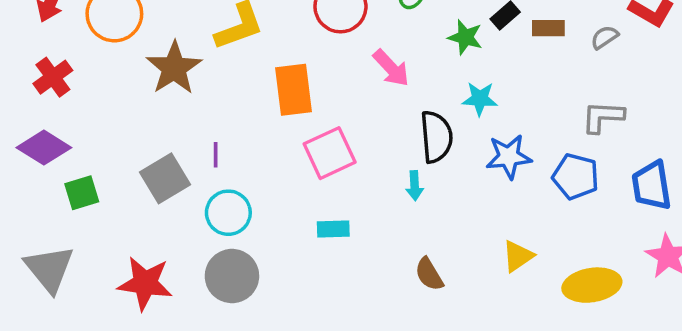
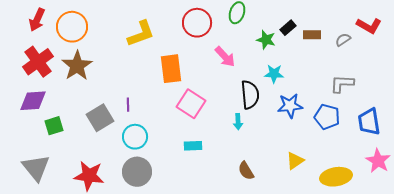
brown star: (174, 68) -> (77, 66), moved
red cross: (53, 77) -> (38, 62), size x1.4
purple diamond: (44, 148) -> (33, 101), turned -36
pink square: (330, 153) -> (191, 104), turned -32

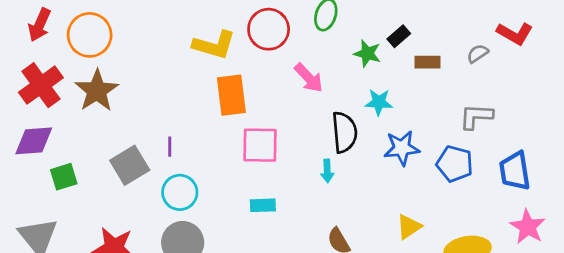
yellow L-shape: (141, 34) -> (214, 45), moved, turned 36
brown rectangle: (312, 35) -> (427, 62), moved
pink square: (191, 104) -> (260, 145), turned -32

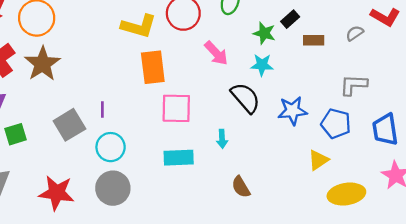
cyan star: (379, 102) -> (262, 65), moved
black semicircle: (344, 132) -> (246, 98), turned -36
cyan arrow: (327, 171) -> (222, 139), moved
cyan rectangle: (263, 205) -> (179, 158), size x1.4
yellow triangle: (409, 227) -> (318, 160), moved

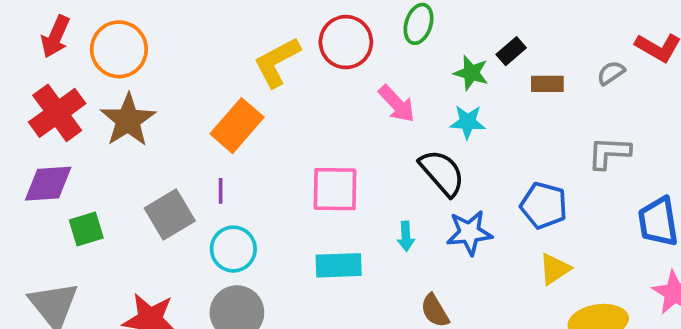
yellow L-shape: (139, 26) -> (277, 62), turned 136
orange rectangle: (153, 67) -> (237, 126), moved, turned 48
blue star: (292, 111) -> (469, 233), moved
blue pentagon: (336, 124) -> (544, 205), moved

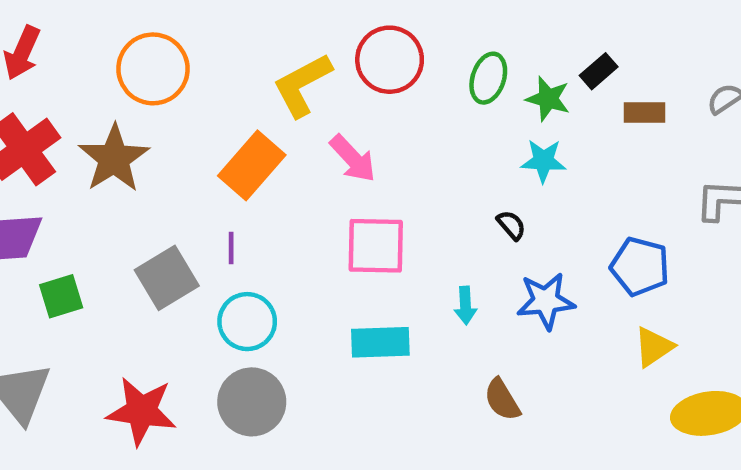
green ellipse: (418, 24) -> (488, 78), moved
orange circle: (119, 49) -> (153, 69), moved
pink arrow: (397, 104) -> (353, 158), moved
black semicircle: (442, 173) -> (511, 225), size x0.5

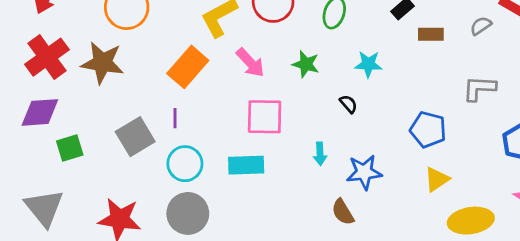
green star: (548, 99) -> (306, 64), moved
brown star: (114, 158) -> (102, 63), turned -30
blue star: (546, 301) -> (364, 172), moved
cyan rectangle: (380, 342) -> (246, 165), moved

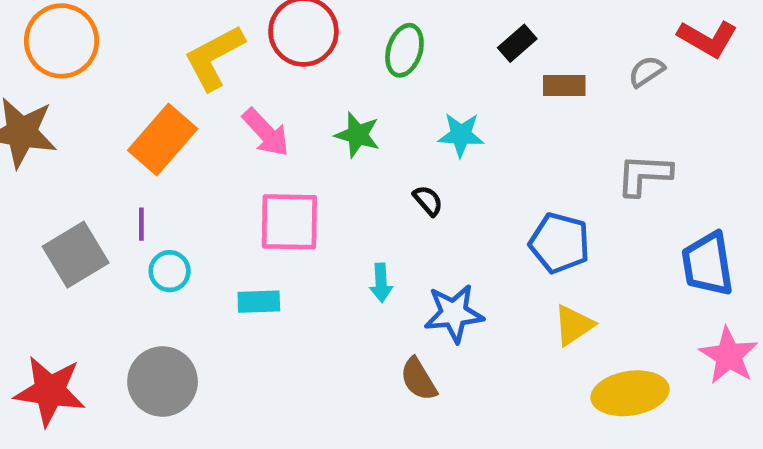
cyan circle: (185, 164) -> (170, 271), moved, size x0.7
cyan rectangle: (246, 165) -> (259, 302), size x0.7

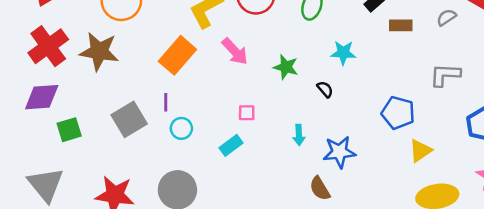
green star: (358, 135) -> (286, 67), moved
pink square: (289, 222) -> (247, 113), moved, size x0.5
cyan rectangle: (259, 302) -> (231, 145), turned -35
yellow triangle: (574, 325) -> (420, 151), moved

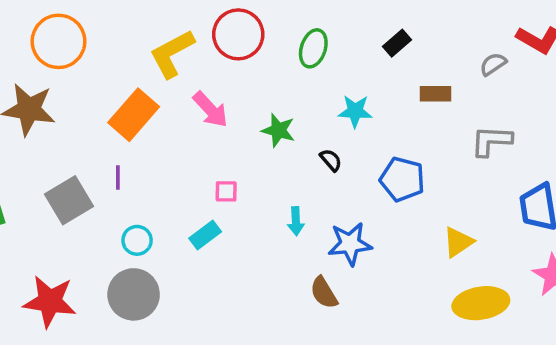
brown rectangle: (401, 25) -> (435, 94), moved
blue pentagon: (398, 113) -> (402, 179), moved
cyan circle: (181, 128) -> (137, 240), moved

